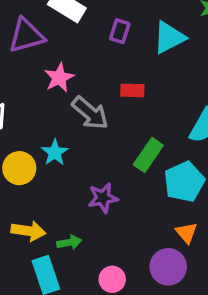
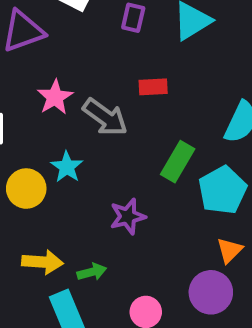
pink star: (59, 78) -> (55, 97), moved
orange triangle: (186, 233) -> (230, 250), turned 30

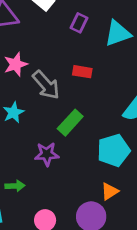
green rectangle: (178, 162) -> (70, 123), moved

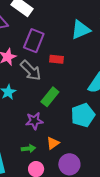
purple rectangle: (79, 23) -> (34, 41), moved, size x1.6
green arrow: (15, 186) -> (28, 149), moved
orange triangle: (110, 191) -> (53, 143), moved

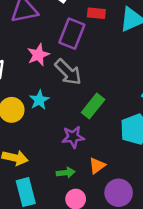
red rectangle: (57, 59) -> (96, 13), moved

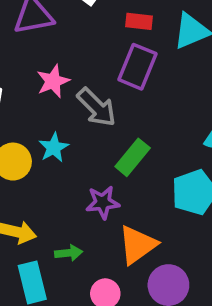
purple rectangle: (72, 34) -> (138, 67), moved
orange triangle: (97, 166) -> (137, 245), size x1.6
green arrow: (66, 173) -> (69, 253), moved

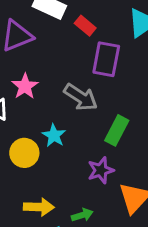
red rectangle: (139, 21) -> (85, 26), moved, turned 45
pink star: (53, 81) -> (25, 86), moved

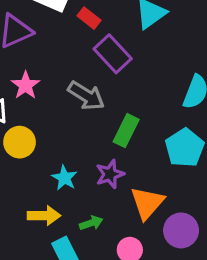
purple rectangle: (106, 59) -> (113, 54), turned -52
cyan star: (54, 135) -> (64, 178), moved
yellow circle: (24, 153) -> (20, 142), moved

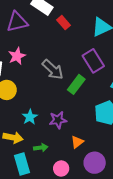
purple rectangle: (113, 54) -> (93, 61), moved
green rectangle: (126, 131) -> (76, 84), moved
orange triangle: (147, 203) -> (77, 142), size x0.6

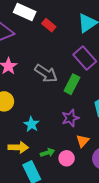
purple star: (58, 120) -> (70, 118), moved
pink circle: (61, 168) -> (67, 158), moved

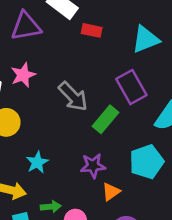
red rectangle: (49, 25) -> (92, 30), turned -40
orange triangle: (83, 141) -> (111, 192), moved

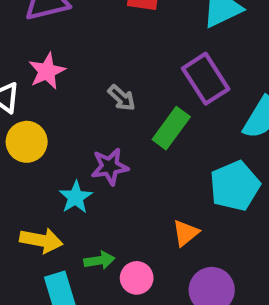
gray arrow: (73, 96) -> (122, 98), size x0.6
purple star: (93, 166) -> (110, 167), moved

